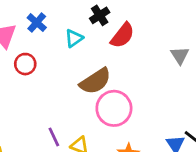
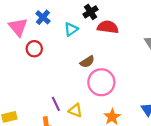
red semicircle: (122, 35) -> (108, 27), turned -120
brown semicircle: (95, 81) -> (87, 62), size x0.6

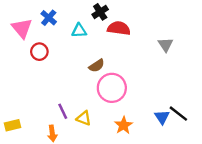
cyan triangle: (71, 29) -> (79, 31), turned 32

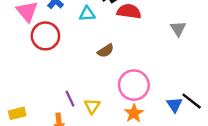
red circle: (39, 52) -> (45, 36), size x1.5
pink circle: (112, 88) -> (134, 85), moved
yellow triangle: (84, 118) -> (92, 106), turned 42

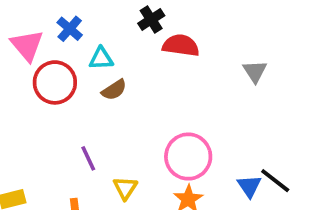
cyan triangle: (87, 14) -> (101, 58), moved
brown semicircle: (106, 51) -> (114, 90), moved
purple line: (70, 99) -> (88, 158), moved

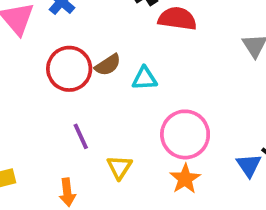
cyan triangle: (101, 58) -> (145, 78), moved
red circle: (55, 82) -> (69, 69), moved

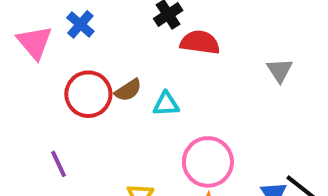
purple line: (81, 136) -> (58, 164), moved

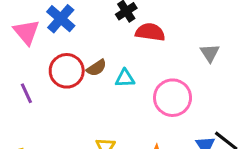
blue cross: (80, 24) -> (61, 19), size x1.4
pink circle: (208, 162) -> (173, 98), moved
purple line: (58, 164) -> (26, 93), moved

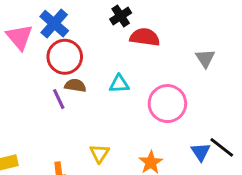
brown semicircle: (97, 68) -> (75, 85), moved, turned -138
red circle: (67, 71) -> (65, 57), moved
purple line: (26, 93) -> (59, 99), moved

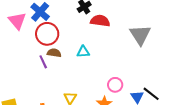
gray triangle: (205, 58) -> (140, 35), size x1.6
pink circle: (167, 104) -> (115, 85), moved, size x0.6

